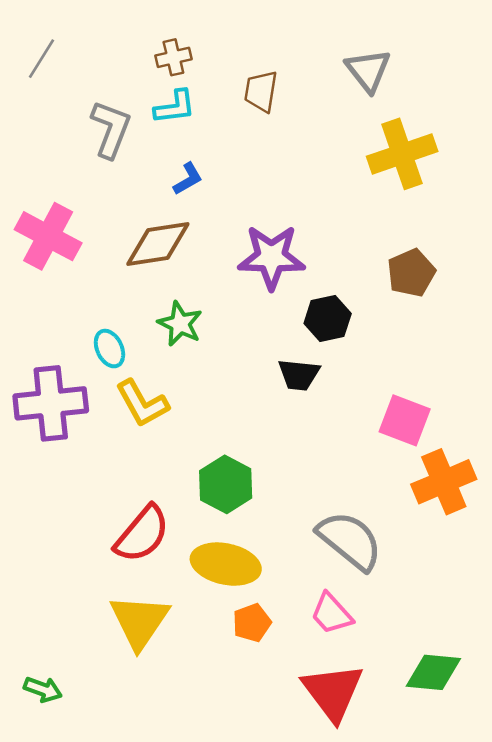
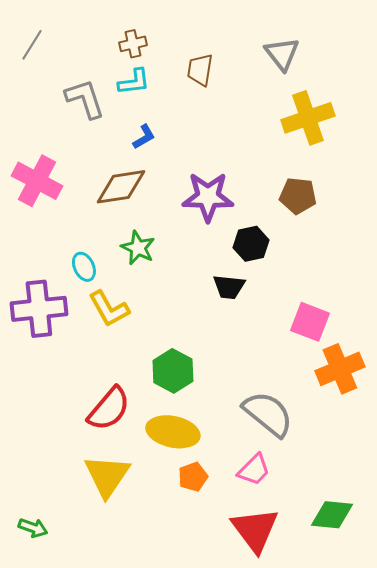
gray L-shape: (111, 129) -> (85, 99), turned -39
brown pentagon: (411, 273) -> (298, 196), moved, turned 30
pink trapezoid: (332, 614) -> (254, 470), turned -93

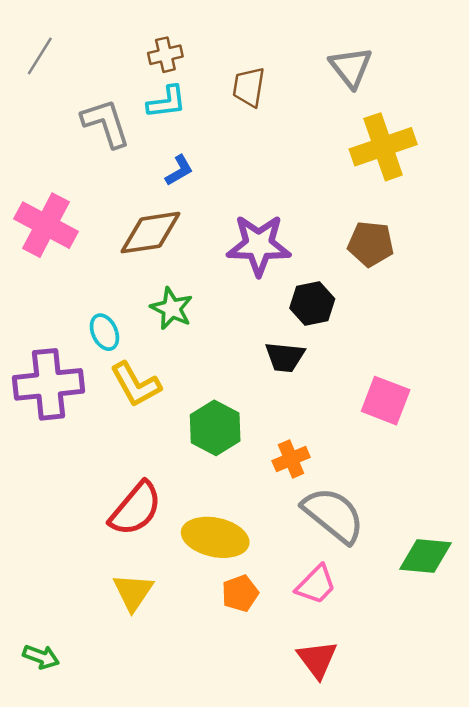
orange cross: (340, 369) -> (291, 459), moved, size x0.6
green hexagon: (173, 371) -> (215, 428), moved
yellow triangle: (107, 476) -> (133, 592), size x0.7
green diamond: (332, 515) -> (425, 556), moved
red triangle: (255, 530) -> (317, 659), size x0.7

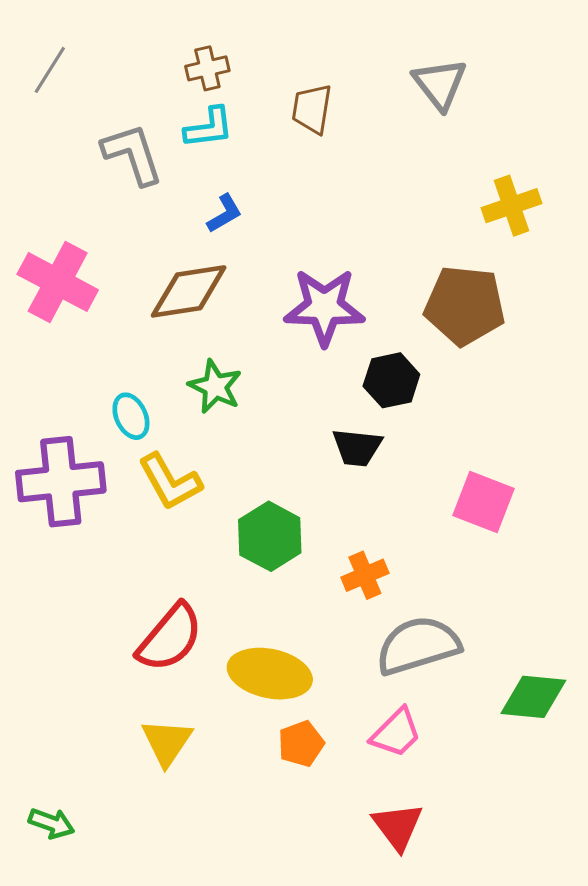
yellow cross: (383, 147) -> (512, 206), moved, size x0.7
brown pentagon: (371, 244) -> (465, 305), size x1.4
gray semicircle: (333, 515) -> (418, 645), turned -56

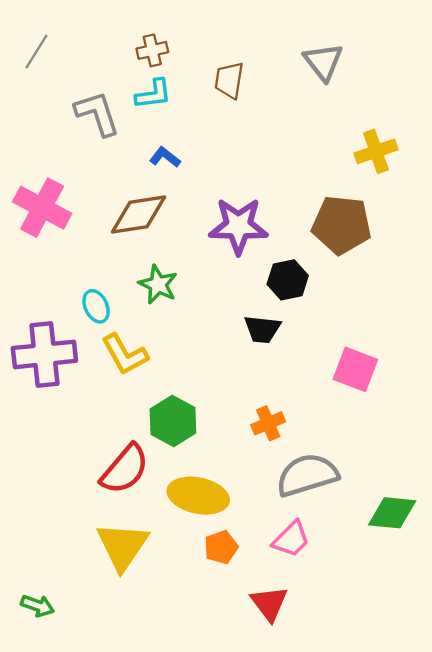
blue L-shape: (225, 213) -> (165, 157), turned -112
green hexagon: (270, 536) -> (173, 421), moved
yellow triangle: (167, 742) -> (122, 546), size x1.4
red triangle: (398, 826) -> (269, 603), moved

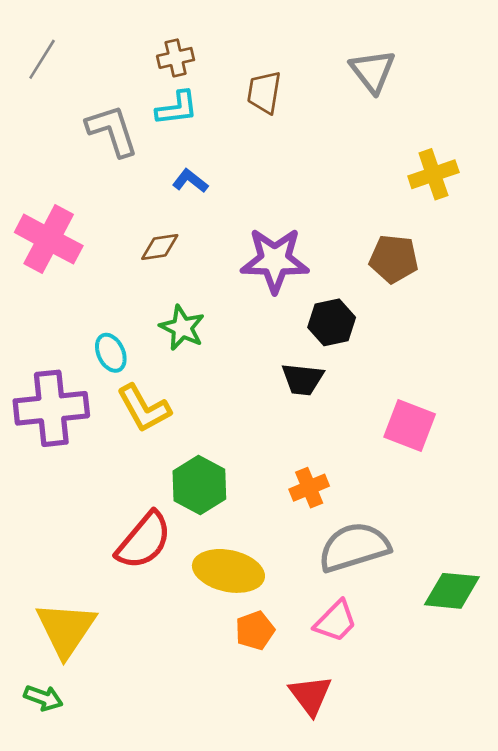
brown diamond: (139, 214) -> (160, 247), size x0.6
brown pentagon: (342, 225) -> (394, 259), size x0.7
yellow triangle: (122, 546) -> (66, 629), moved

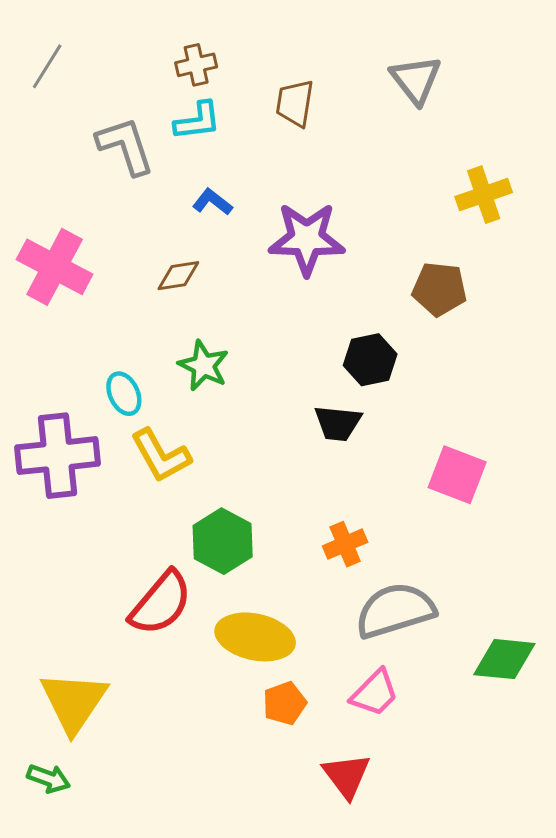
purple star: (275, 260) -> (307, 239), moved

